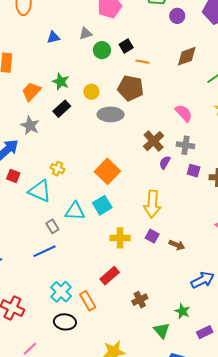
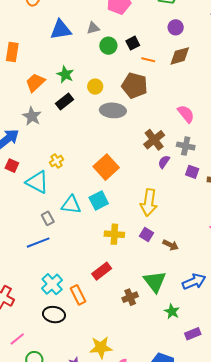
purple circle: (177, 16) -> (176, 27), moved
blue triangle: (53, 37) -> (61, 30), size x1.6
brown diamond: (187, 56) -> (180, 56), moved
yellow cross: (58, 169) -> (56, 161), turned 32
green triangle: (162, 330) -> (155, 282), moved, size x1.4

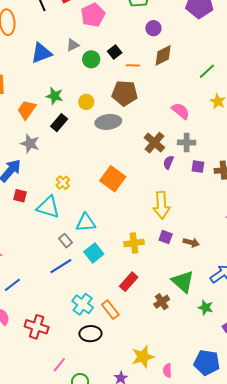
cyan square: (99, 200) -> (94, 253), moved

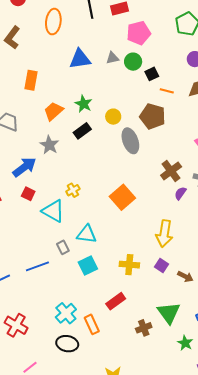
green circle: (91, 59) -> (133, 62), moved
gray ellipse: (108, 122) -> (130, 141), turned 65
blue line: (61, 266) -> (37, 266), moved

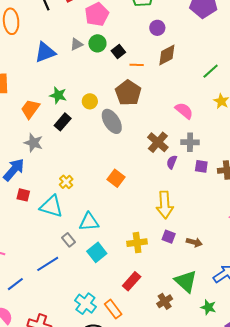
brown pentagon: (153, 116) -> (128, 93), turned 30
orange square: (122, 197) -> (116, 178), size x0.7

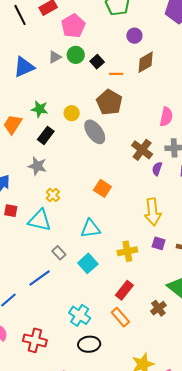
pink semicircle: (184, 111) -> (166, 117), turned 66
gray star: (33, 143) -> (37, 166), moved
cyan triangle: (89, 222) -> (90, 229), moved
orange rectangle: (113, 309) -> (120, 317), moved

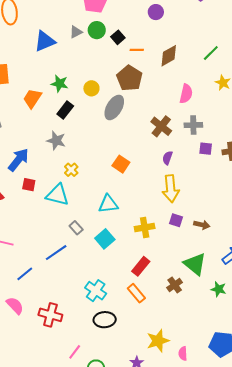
brown diamond: (146, 62) -> (169, 56), moved
gray ellipse: (95, 132) -> (114, 107), turned 65
purple semicircle: (157, 169) -> (167, 158), moved

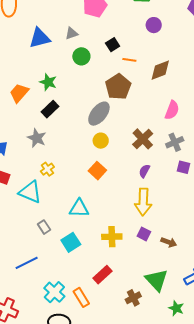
green circle: (97, 30) -> (81, 56), moved
yellow circle: (91, 88) -> (101, 141), moved
gray cross: (193, 125) -> (175, 142), turned -30
blue line: (56, 253) -> (27, 263), moved
orange rectangle: (136, 293) -> (81, 297), moved

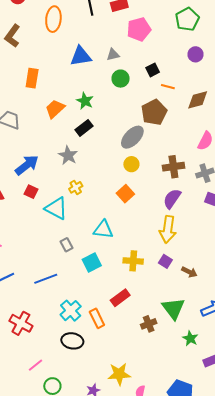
brown cross: (143, 139) -> (173, 167), turned 30
purple semicircle: (144, 171) -> (172, 199), size x1.5

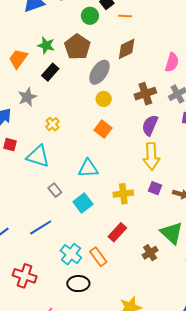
green circle: (121, 79) -> (90, 16), moved
brown diamond: (198, 100) -> (127, 49), moved
brown pentagon: (154, 112) -> (77, 47), moved
gray star: (68, 155) -> (27, 97), moved, turned 30
yellow cross: (76, 187) -> (52, 124), moved

